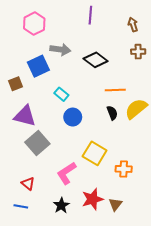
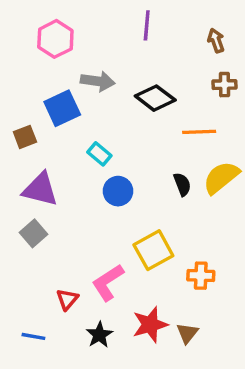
orange line: (115, 90) -> (199, 132), moved
gray square: (37, 143) -> (33, 233), moved, size x0.7
yellow square: (95, 153) -> (153, 250), turned 30
red triangle: (28, 184) -> (67, 299), moved, turned 32

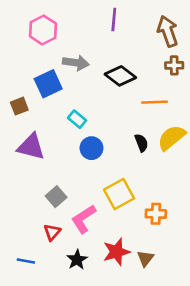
brown arrow: (216, 41) -> (168, 31), size x1.6
gray square: (33, 233) -> (56, 197), moved

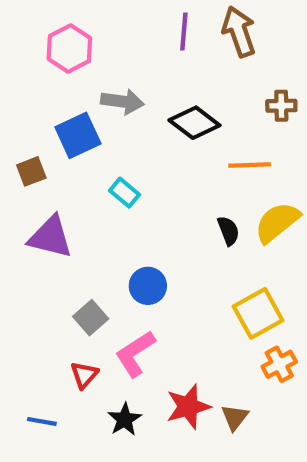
brown arrow: (168, 31) -> (239, 32), moved
blue circle: (91, 148) -> (148, 286), moved
yellow square: (119, 194) -> (258, 313), moved
orange cross: (156, 214) -> (279, 364), moved, turned -30

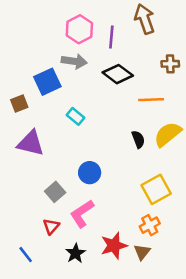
purple line: (184, 32) -> (111, 37), moved
pink hexagon: (69, 49) -> (79, 29), moved
orange cross: (279, 364) -> (150, 225), moved
blue line: (42, 421) -> (26, 255), turned 42

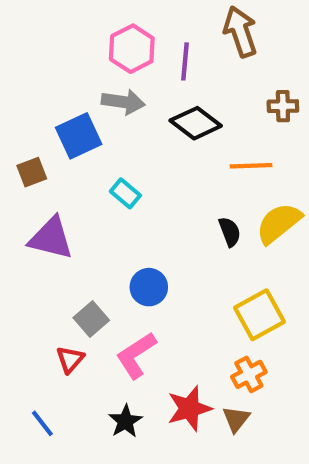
red triangle: (51, 226) -> (70, 359), moved

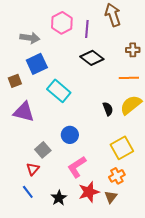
gray arrow: (123, 102) -> (30, 38), moved
orange line: (251, 166) -> (129, 78), moved
cyan rectangle: (125, 193) -> (59, 91), size x1.6
pink L-shape: (136, 355) -> (77, 167), moved
blue line: (42, 423) -> (28, 192), moved

